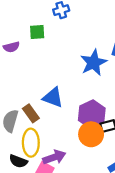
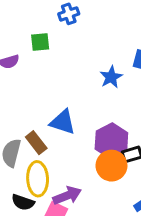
blue star: (94, 63) -> (111, 77), size x0.7

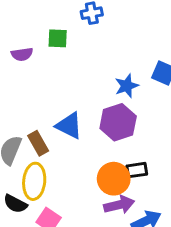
purple hexagon: (111, 141) -> (118, 122), moved
purple arrow: (67, 196) -> (119, 205), moved

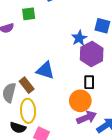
purple hexagon: (118, 122) -> (92, 54), moved
black rectangle: (137, 170) -> (89, 82), moved, turned -72

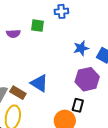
blue star: (79, 38) -> (81, 48), moved
brown rectangle: (27, 85) -> (18, 93), turned -35

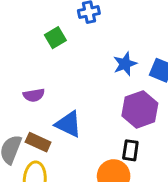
green square: (38, 26) -> (55, 38), turned -32
purple semicircle: (13, 34) -> (34, 95), moved

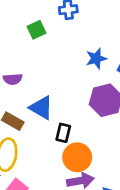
black rectangle: (130, 150) -> (63, 133), moved

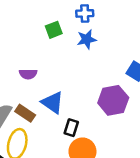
blue star: (96, 59) -> (87, 39), moved

